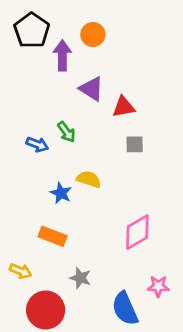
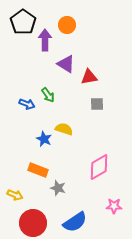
gray star: (80, 278) -> (58, 188), moved
blue semicircle: (125, 309) -> (75, 222), moved, turned -100

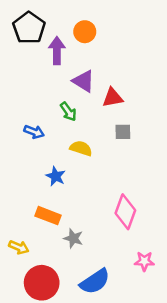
green arrow: (48, 95) -> (68, 112), moved
yellow semicircle: (64, 129) -> (81, 148), moved
pink diamond: (99, 167) -> (125, 212), turned -40

